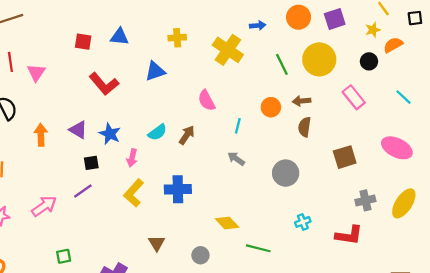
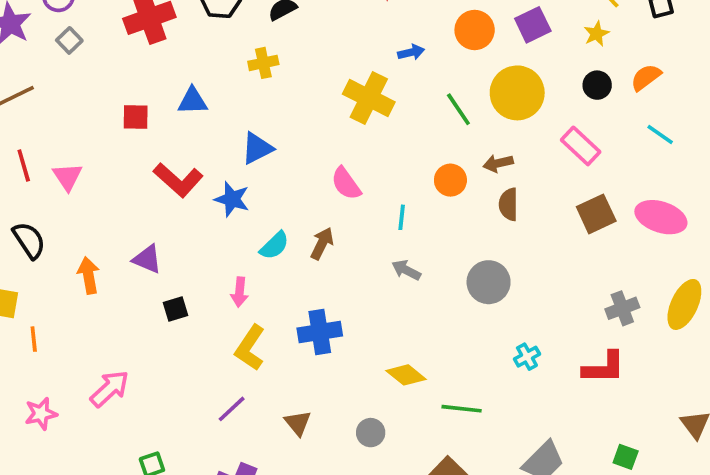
yellow cross: (177, 38) -> (263, 63), moved
orange semicircle: (393, 45) -> (646, 77), moved
blue star: (110, 134) -> (232, 199), moved
brown square: (345, 157) -> (596, 214), moved
purple line: (83, 191) -> (232, 409), moved

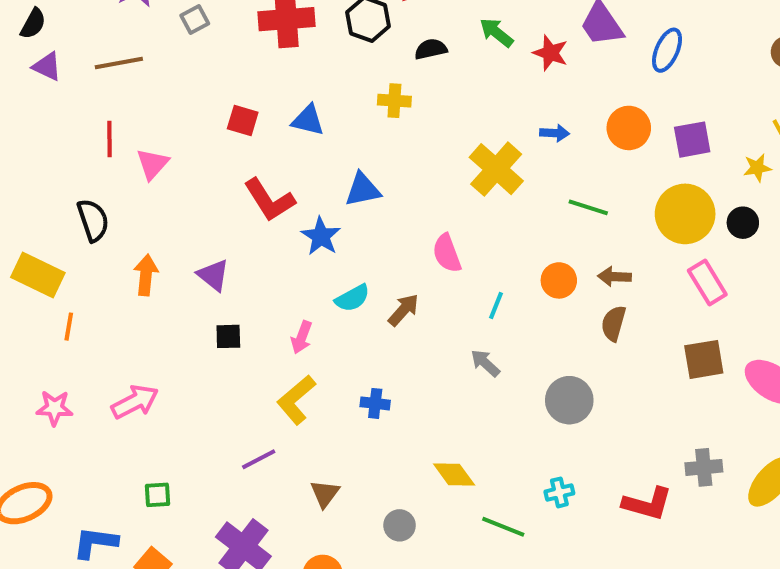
yellow circle: (517, 93) -> (685, 214), moved
green line: (458, 109) -> (588, 207), turned -54
blue cross: (320, 332) -> (375, 403), size x0.6
cyan cross: (527, 357) -> (559, 492), moved
red L-shape: (604, 368) -> (647, 504), moved

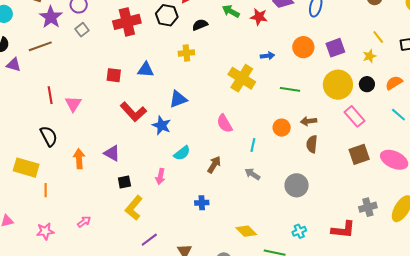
brown line: (119, 63) -> (40, 46), moved
brown arrow: (404, 310) -> (214, 165), moved
yellow L-shape: (296, 400) -> (134, 208), moved
pink arrow: (135, 402) -> (84, 222), size x0.6

